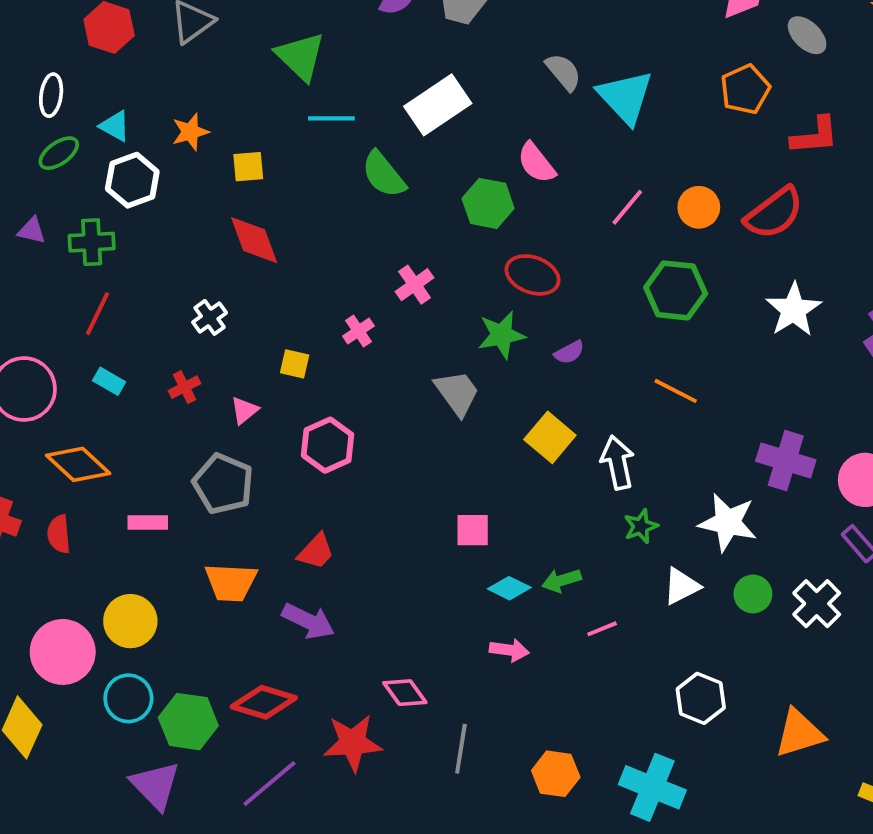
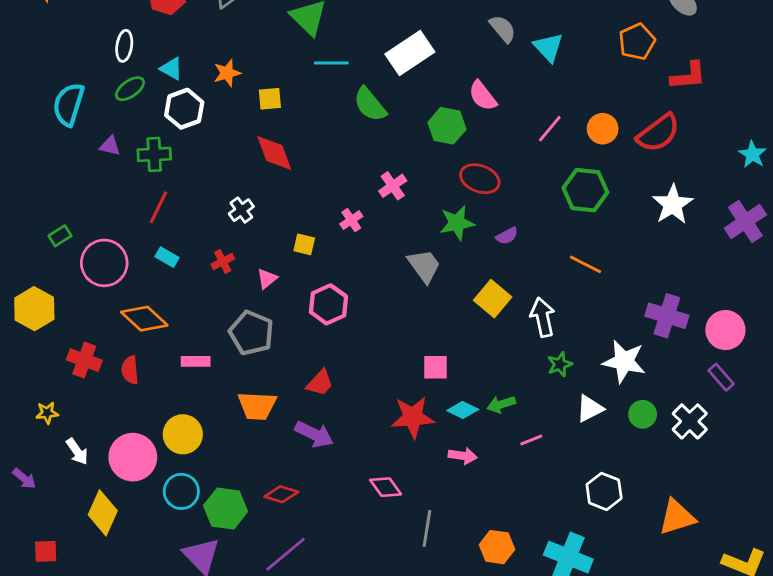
cyan triangle: (625, 97) -> (548, 47), size x0.7
red diamond: (264, 702) -> (281, 494), size x0.7
red star: (353, 743) -> (413, 417), moved

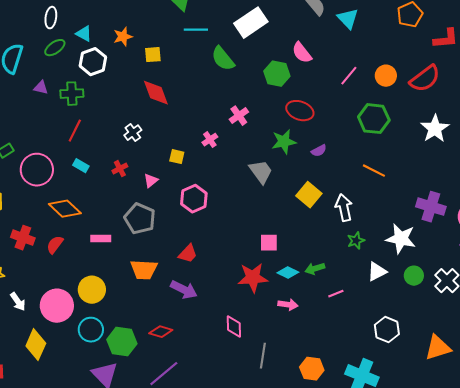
red semicircle: (130, 370) -> (55, 245), turned 42
pink diamond: (386, 487) -> (234, 327), turned 35

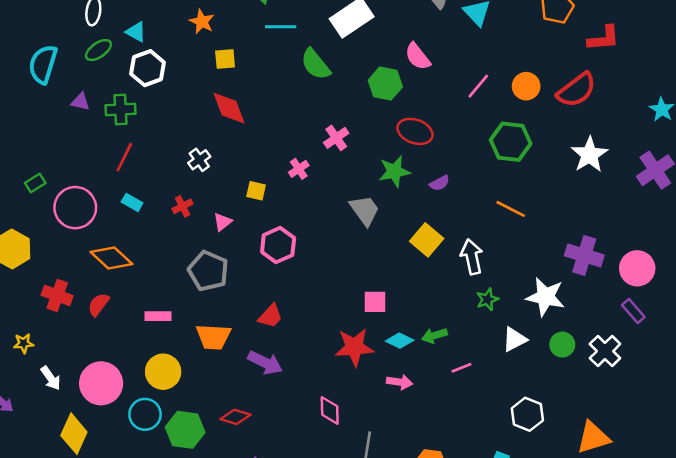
orange star: (123, 37) -> (202, 22), moved, turned -30
pink rectangle: (101, 239) -> (158, 316), moved
yellow circle: (92, 290) -> (163, 372), moved

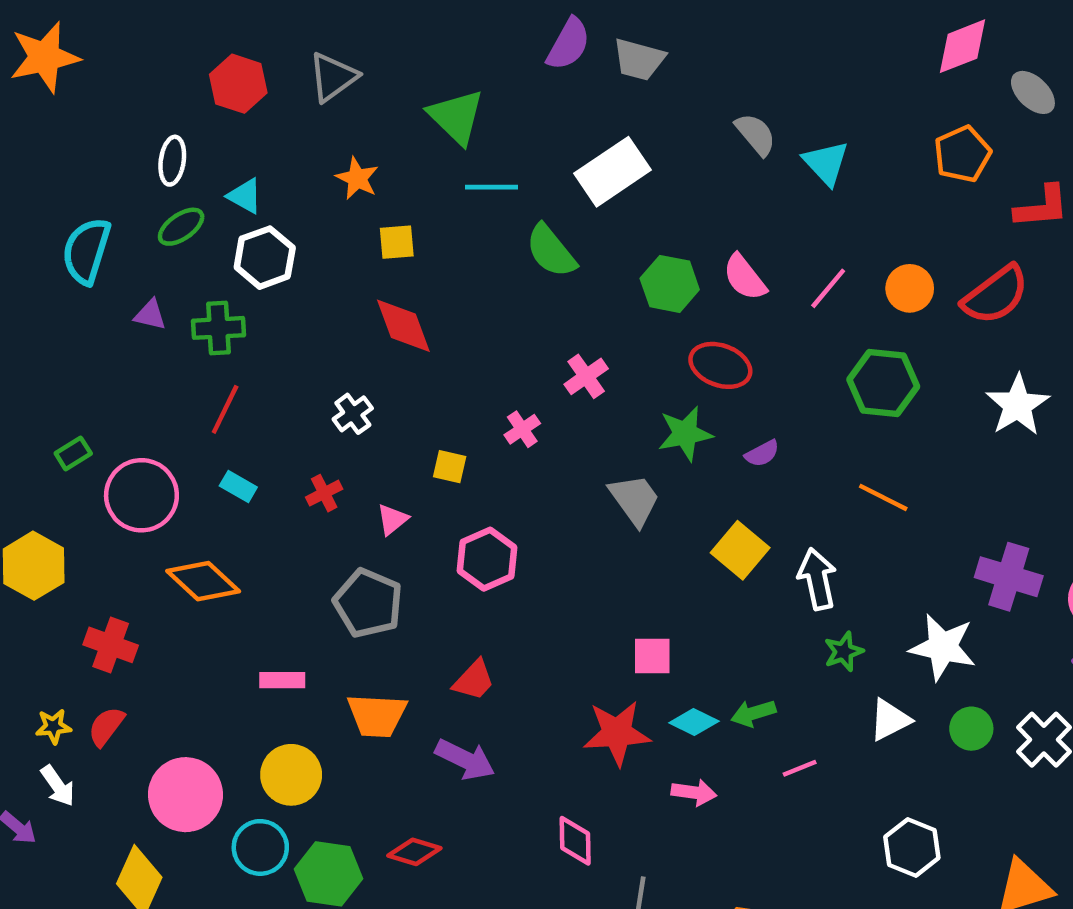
pink semicircle: (418, 56) -> (745, 277), moved
red semicircle: (98, 305) -> (106, 726), moved
white arrow: (51, 378) -> (58, 786), moved

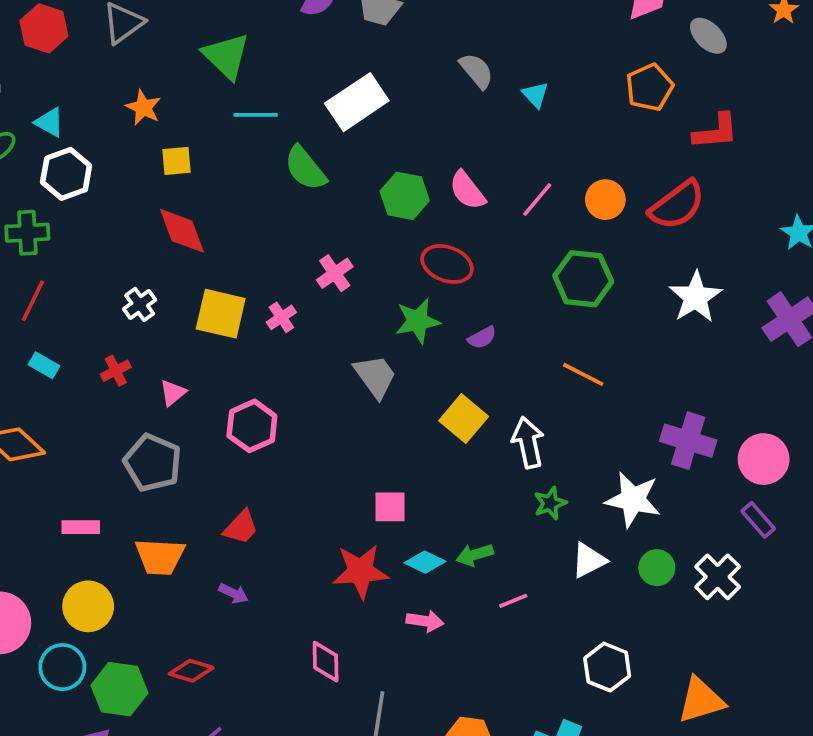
cyan triangle: (826, 163) -> (535, 95), size x0.7
yellow square: (450, 467) -> (221, 314), moved, size x1.8
purple arrow: (465, 759) -> (234, 593), size x0.6

